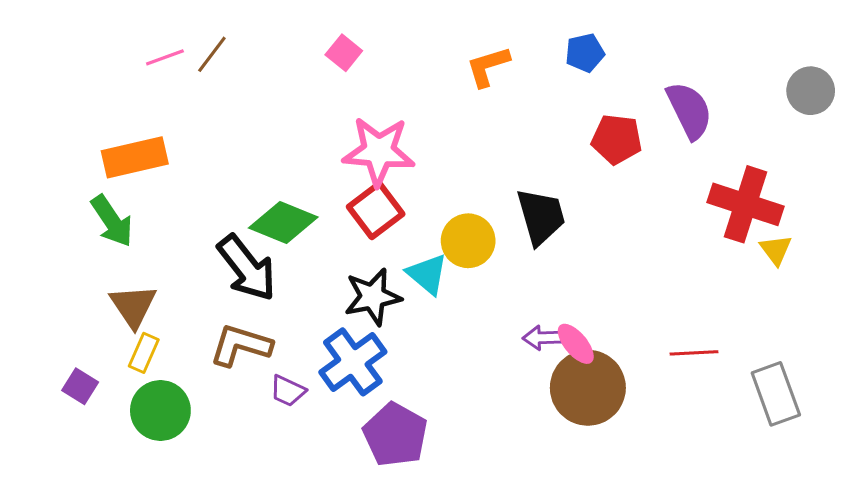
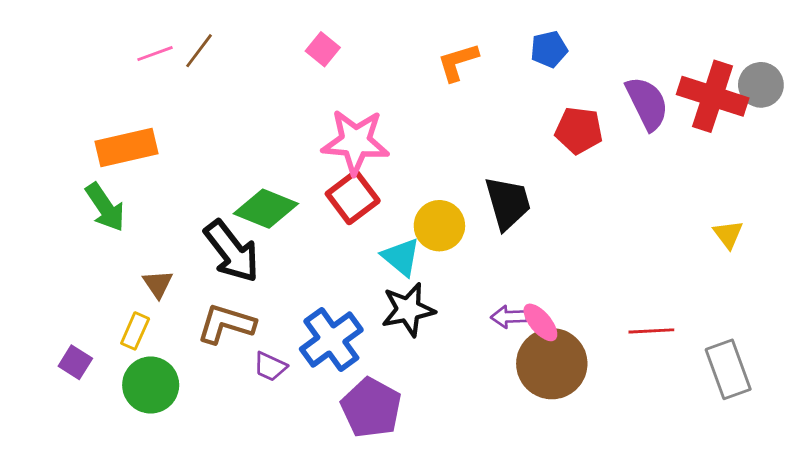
red cross: (745, 204) -> (713, 96), moved
black star: (373, 297) -> (408, 310), moved
brown triangle: (133, 306) -> (158, 284), moved, size x0.7

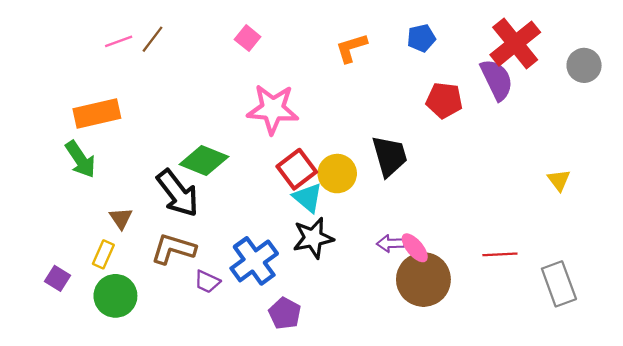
red cross: (713, 96) -> (515, 44), moved, turned 33
red square: (353, 197) -> (297, 169), moved
purple pentagon: (371, 408) -> (285, 313), size x0.7

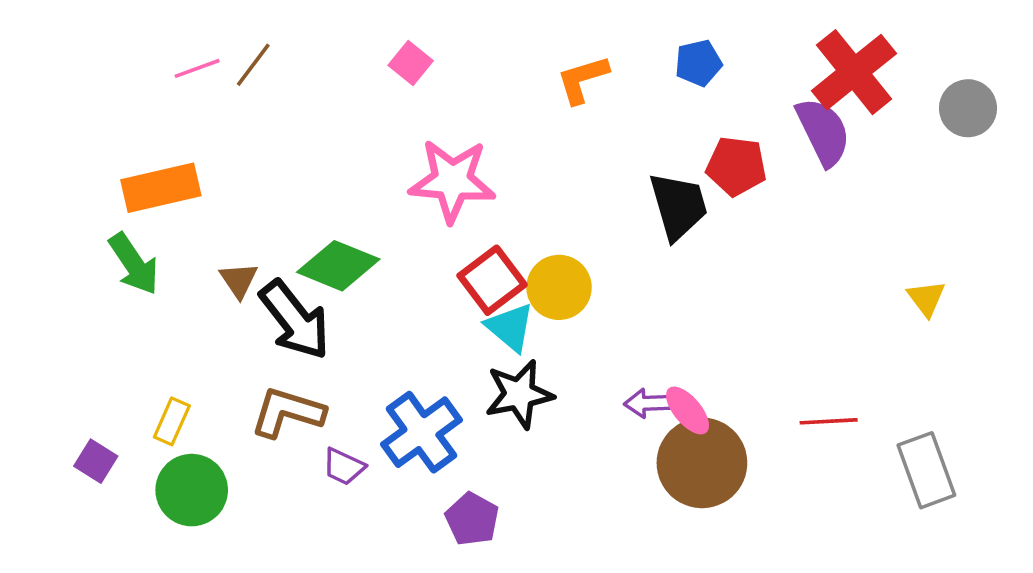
black trapezoid: (390, 156) -> (678, 206), moved
brown triangle: (121, 218) -> (239, 280), moved

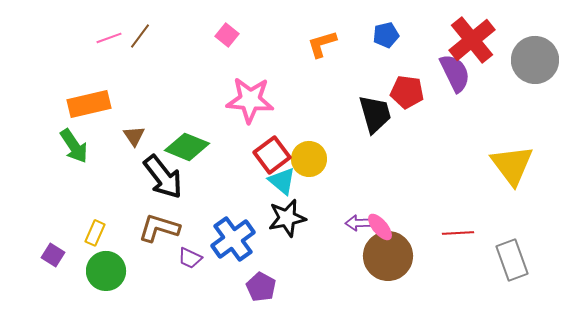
gray circle: (968, 108) -> (535, 60), size x1.5
brown triangle: (239, 280) -> (134, 136), moved
yellow triangle: (926, 298) -> (512, 165), size x2.0

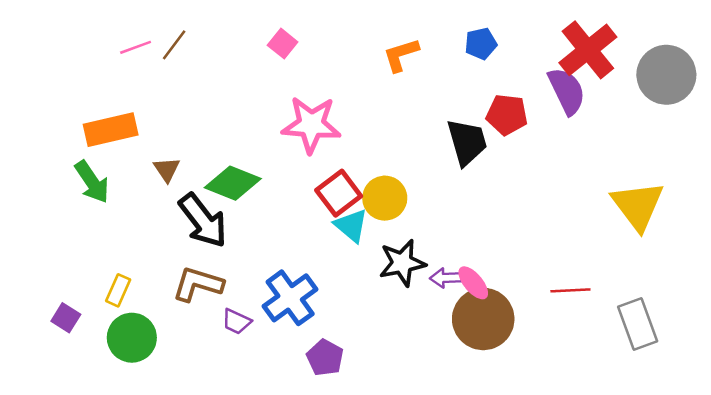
black star: (287, 218) -> (402, 263), moved

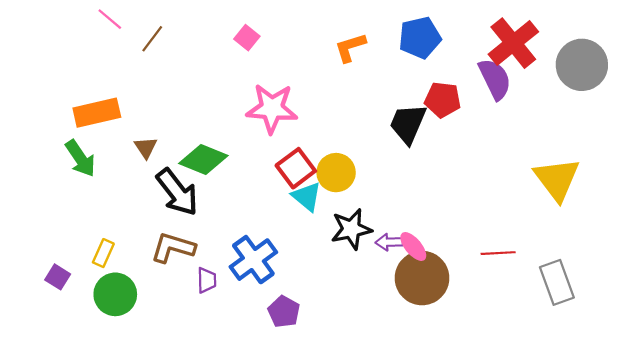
blue pentagon: (481, 44) -> (420, 38), size x1.5
pink line: (136, 47) -> (110, 19), moved, turned 60
black trapezoid: (467, 142) -> (408, 124), turned -141
purple trapezoid: (237, 321) -> (207, 280), turned -116

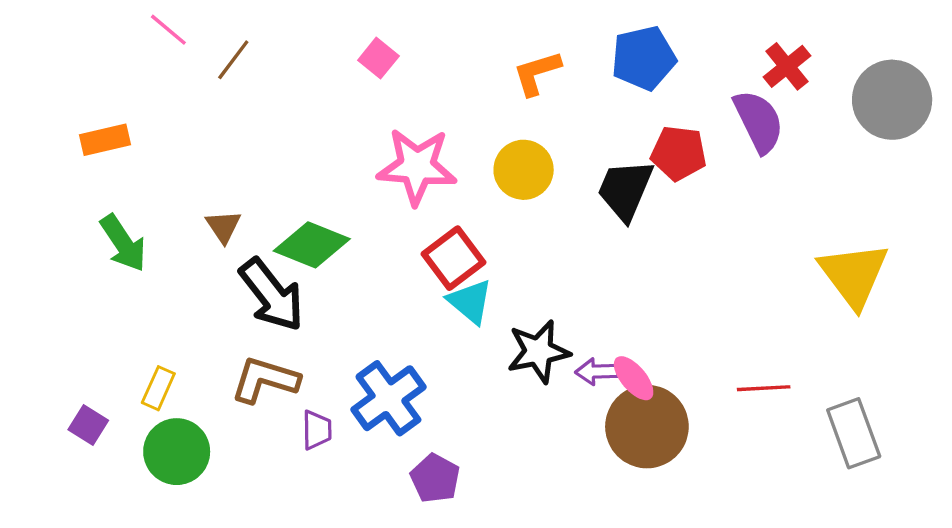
red cross: (513, 43) -> (787, 66), size x0.6
orange rectangle: (97, 113) -> (105, 140), moved, size x0.7
yellow circle: (336, 173) -> (524, 170), moved

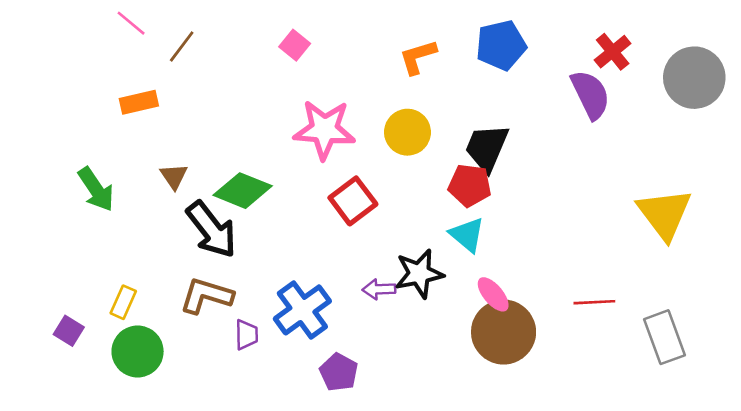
orange rectangle: (105, 140) -> (139, 102), moved
red pentagon: (679, 153) -> (470, 185), moved
cyan triangle: (470, 302) -> (467, 235), moved
purple arrow: (597, 372) -> (379, 289), moved

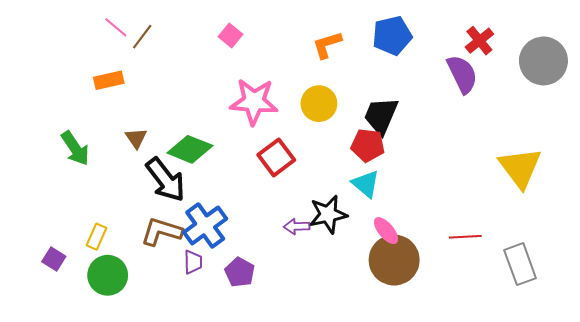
pink line: (131, 23) -> (116, 27), moved
blue cross: (302, 310) -> (205, 225), moved
purple pentagon: (339, 372) -> (240, 272), moved

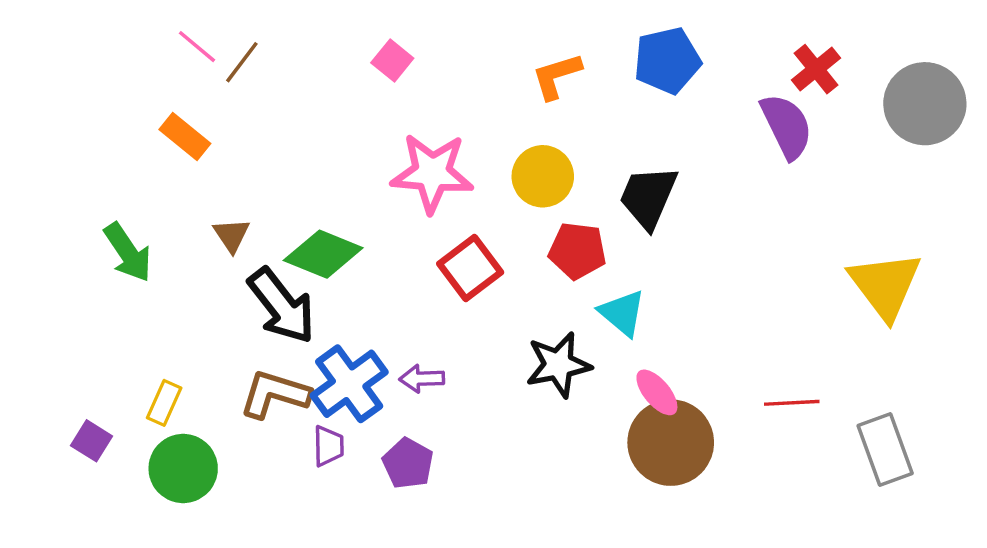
orange rectangle: (109, 80) -> (185, 137), turned 52
red pentagon: (368, 145) -> (577, 251), moved
purple arrow: (297, 227) -> (422, 379), moved

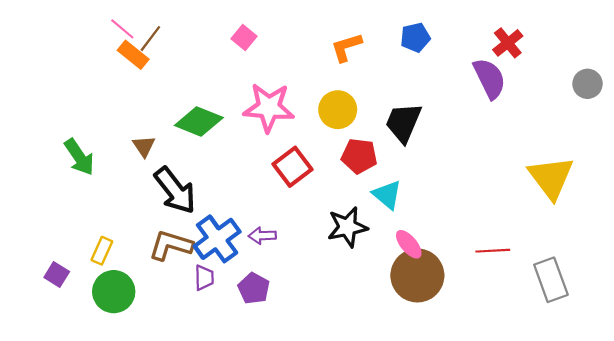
blue pentagon: (667, 60) -> (415, 38), size x0.7
gray circle: (925, 104) -> (588, 84), moved, size x0.6
orange rectangle: (185, 137) -> (133, 55), moved
green diamond: (323, 254) -> (199, 121), moved

